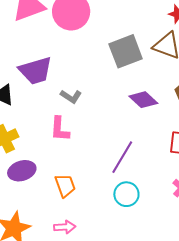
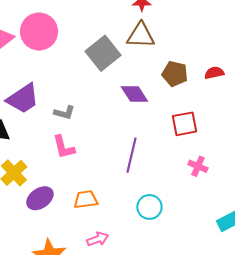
purple diamond: (143, 100) -> (134, 94), turned 32
orange trapezoid: (65, 186) -> (86, 199), turned -60
cyan circle: (126, 194) -> (149, 207), moved

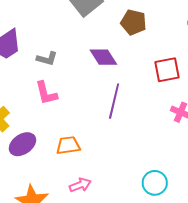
brown pentagon: (175, 74) -> (133, 22), moved
purple diamond: (134, 94) -> (103, 57), moved
cyan circle: (149, 207) -> (155, 183), moved

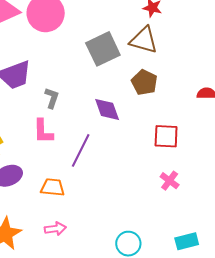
gray L-shape: (47, 59) -> (52, 98), turned -100
purple line: (114, 101) -> (81, 150), moved

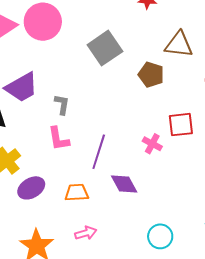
brown triangle: (144, 40) -> (179, 44), moved
purple diamond: (107, 109) -> (124, 184), moved
pink cross: (170, 181) -> (152, 144), moved

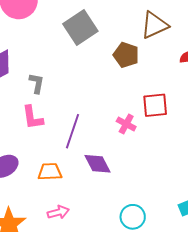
brown triangle: (179, 44) -> (154, 25), turned -32

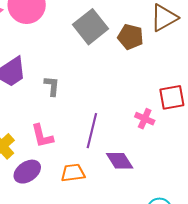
brown pentagon: (126, 55) -> (130, 37), moved
pink L-shape: (33, 118) -> (42, 136), moved

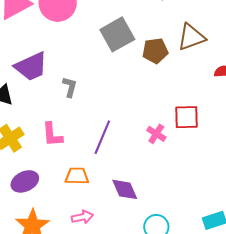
brown pentagon: (130, 37) -> (155, 51), turned -30
purple diamond: (120, 161) -> (125, 189), moved
purple ellipse: (27, 172) -> (25, 181), moved

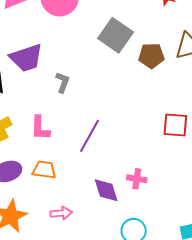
gray square: (117, 34) -> (116, 35), turned -32
pink cross: (156, 134) -> (137, 179), moved, turned -30
orange trapezoid: (77, 176) -> (44, 170), moved

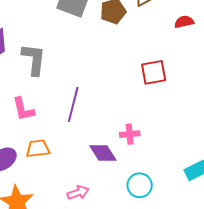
gray L-shape: (63, 82) -> (34, 59), size x1.6
pink arrow: (61, 213) -> (78, 193), moved

